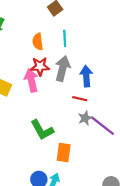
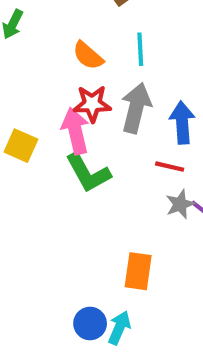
orange semicircle: (38, 42) -> (88, 56), turned -42
green L-shape: (42, 130) -> (88, 173), moved

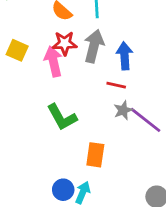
yellow square: (21, 146) -> (17, 50), moved
green L-shape: (88, 173) -> (62, 117), moved

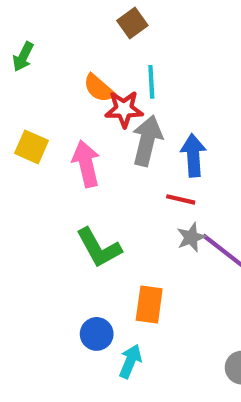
red star: (65, 43) -> (124, 109), moved
blue circle: (63, 190) -> (97, 334), moved

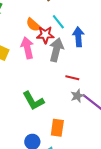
cyan line: (151, 82) -> (58, 22), turned -35
blue arrow: (193, 155) -> (78, 37), moved
pink arrow: (86, 164) -> (27, 48), moved

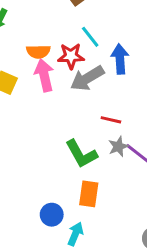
orange semicircle: (33, 25) -> (38, 52), moved, turned -42
gray arrow: (56, 50) -> (87, 78), turned -135
green L-shape: (33, 101) -> (81, 154), moved

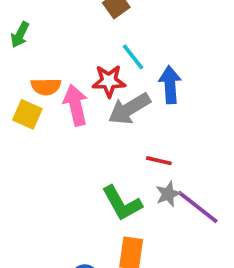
orange semicircle: (38, 52) -> (46, 87), moved

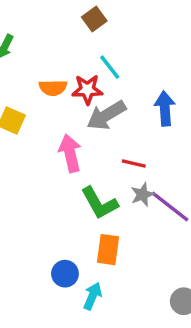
blue arrow: (170, 85) -> (165, 108), moved
orange semicircle: (46, 87) -> (53, 88), moved
pink arrow: (76, 105) -> (70, 153), moved

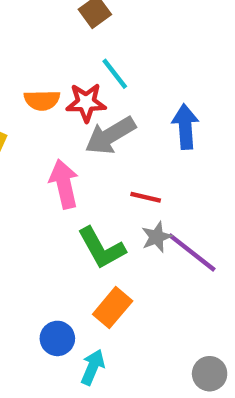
orange rectangle: (108, 250) -> (113, 308), turned 32

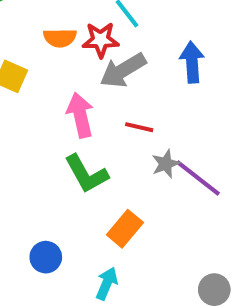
red line: (146, 197) -> (139, 127), moved
green L-shape: (101, 248) -> (86, 174), moved
blue circle: (57, 338) -> (46, 257), moved

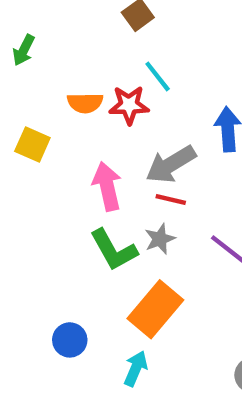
gray arrow: (123, 70) -> (171, 164), moved
gray star: (166, 164) -> (160, 239), moved
orange rectangle: (125, 229) -> (155, 309), size x1.4

